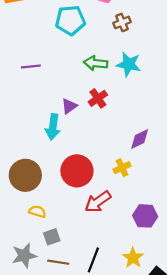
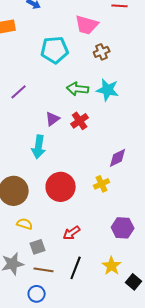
purple line: (31, 66) -> (19, 92), turned -36
purple triangle: (69, 106) -> (53, 119), moved
red arrow: (98, 202) -> (72, 233), moved, size x0.7

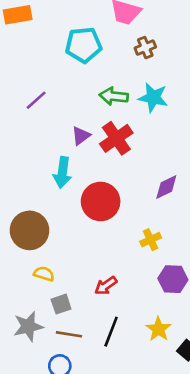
red cross: (80, 121) -> (116, 138), size x1.4
yellow cross: (102, 184) -> (151, 240), moved
red circle: (61, 187) -> (101, 201), moved

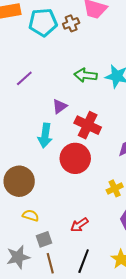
cyan pentagon: (83, 45) -> (43, 22), moved
brown cross: (145, 48) -> (71, 23), moved
red cross: (116, 138) -> (88, 125), moved, turned -30
brown line: (69, 334) -> (50, 263), turned 66

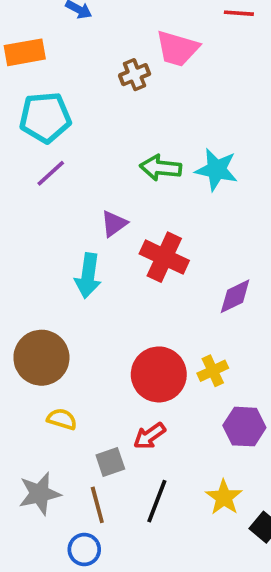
cyan pentagon: (43, 22) -> (45, 117), moved
red circle: (75, 158) -> (159, 374), moved
gray square: (44, 239) -> (110, 462), moved

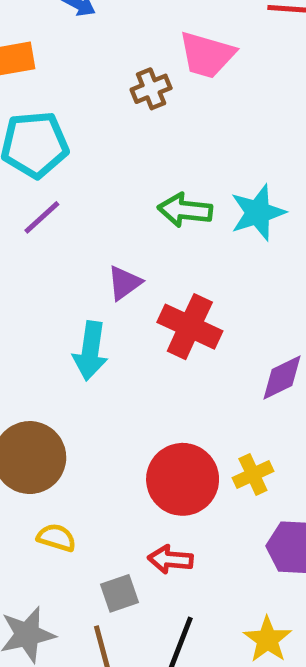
cyan star: (216, 170) -> (258, 213), turned -30
red arrow: (149, 436) -> (170, 559), turned 40

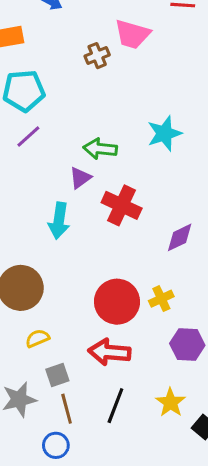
green arrow: (185, 210) -> (100, 149), moved
yellow semicircle: (56, 538) -> (38, 338), turned -40
red arrow: (170, 559) -> (109, 352), size x1.5
gray square: (119, 593) -> (57, 375), moved

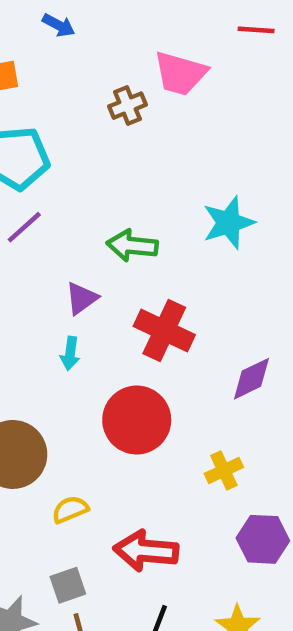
purple triangle: (80, 178) -> (82, 298), moved
cyan arrow: (59, 221) -> (70, 353), size x0.6
red circle: (117, 302) -> (137, 420), moved
yellow semicircle: (38, 338) -> (70, 510), moved

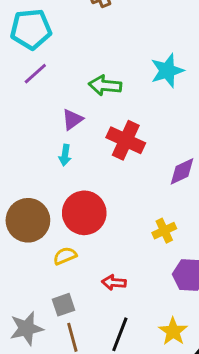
red circle: (137, 420) -> (84, 213), moved
red arrow: (146, 551) -> (114, 282), size x0.6

